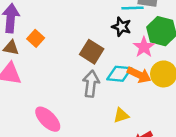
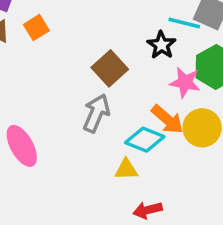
pink star: (144, 47) -> (185, 82), turned 30
cyan diamond: (119, 74) -> (145, 140), moved

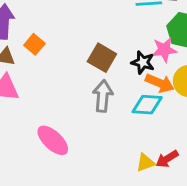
black star: (161, 45) -> (143, 62), moved
yellow triangle: (126, 169) -> (145, 163), moved

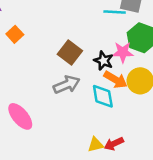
gray arrow: (103, 96) -> (67, 85), turned 55
cyan diamond: (147, 105) -> (103, 96), turned 70

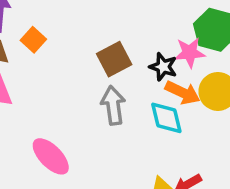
brown square: (70, 52) -> (114, 59), turned 30
gray arrow: (67, 85) -> (113, 105), turned -70

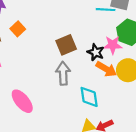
cyan diamond: (166, 118) -> (89, 97), moved

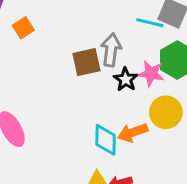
orange arrow: (106, 69) -> (133, 133), moved, turned 120
gray arrow: (63, 73) -> (111, 50), moved

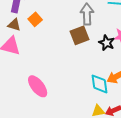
gray arrow: (111, 50) -> (87, 14), moved

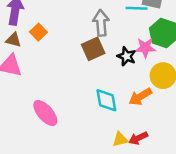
cyan diamond: (100, 84) -> (106, 100), moved

